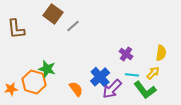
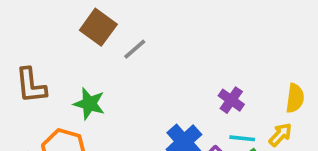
brown L-shape: (16, 29) -> (31, 85), moved
green star: (47, 69) -> (89, 104), moved

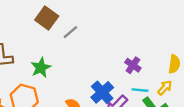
green star: (89, 104) -> (41, 68), turned 30

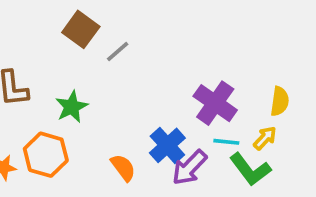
purple cross: (133, 65) -> (215, 103), size x1.6

